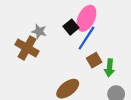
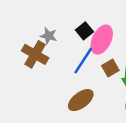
pink ellipse: (86, 18) -> (102, 40), moved
blue line: (86, 38) -> (83, 61), moved

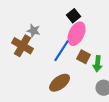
black square: (84, 31) -> (74, 16), moved
brown square: (110, 68) -> (84, 57), turned -32

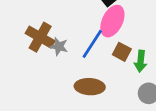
gray star: (34, 31) -> (59, 46), moved
brown ellipse: (60, 83) -> (90, 87), turned 40

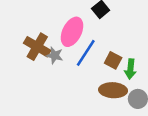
pink ellipse: (112, 21) -> (72, 32), moved
brown ellipse: (90, 87) -> (113, 90), moved

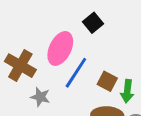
gray star: (55, 55) -> (40, 97), moved

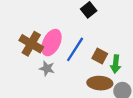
pink ellipse: (60, 48) -> (51, 43), moved

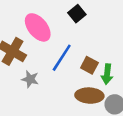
pink ellipse: (51, 43) -> (38, 27), moved, turned -65

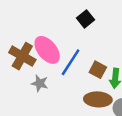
pink ellipse: (38, 27) -> (47, 50), moved

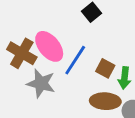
gray star: (40, 83) -> (41, 83), size x1.5

